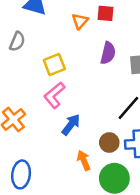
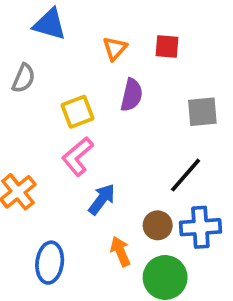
red square: (105, 13) -> (167, 47), moved
purple semicircle: (108, 53) -> (132, 95), moved
blue ellipse: (21, 174) -> (50, 263), moved

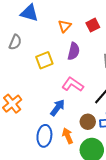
red square: (167, 47) -> (93, 25), turned -32
pink L-shape: (78, 156) -> (73, 84), moved, turned 75
blue ellipse: (50, 263) -> (44, 136), moved

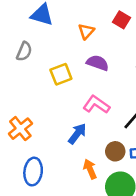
red square: (93, 25) -> (122, 20), moved, turned -32
purple semicircle: (74, 51) -> (98, 63), turned -84
blue ellipse: (44, 136) -> (33, 172), moved

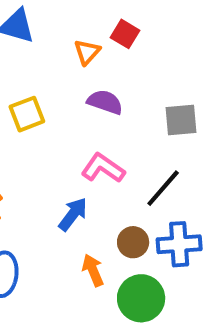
red square: (122, 20) -> (125, 34), moved
yellow square: (61, 74) -> (27, 114), moved

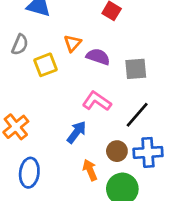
orange triangle: (87, 52) -> (72, 43), moved
gray square: (181, 120) -> (136, 69), moved

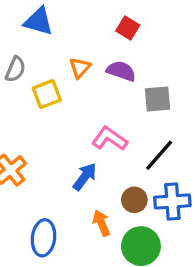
purple semicircle: (98, 57) -> (121, 71), moved
blue ellipse: (29, 173) -> (43, 238), moved

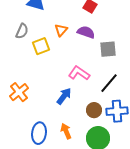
orange arrow: (101, 223) -> (66, 131), moved

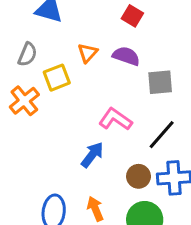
orange cross: (19, 92) -> (24, 101), moved

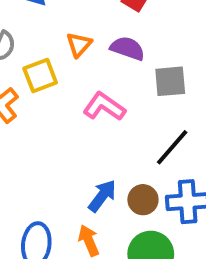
pink L-shape: (115, 119) -> (104, 107), moved
blue arrow: (92, 155) -> (102, 196), moved

